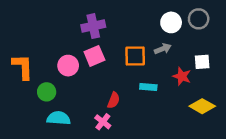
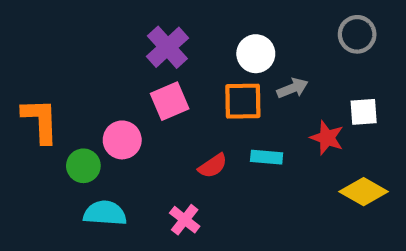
white circle: (171, 22) -> (256, 54), moved
purple cross: (93, 26) -> (167, 47), turned -30
pink circle: (68, 66) -> (122, 140), moved
red semicircle: (114, 100) -> (213, 166), moved, turned 35

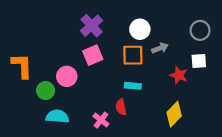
gray circle: (357, 34) -> (200, 30), moved
cyan rectangle: (267, 157) -> (133, 86), moved
red semicircle: (213, 166) -> (121, 107), moved, turned 112
yellow diamond: (364, 192) -> (174, 114), moved, turned -75

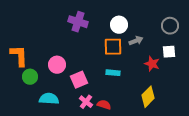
purple cross: (92, 26) -> (78, 22), turned -30
pink square: (93, 55) -> (79, 80), moved
green circle: (46, 91) -> (30, 77), moved
red semicircle: (121, 107) -> (104, 105), moved, turned 120

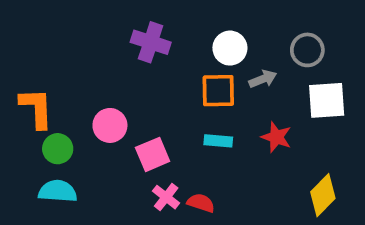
gray circle: (170, 26) -> (307, 50), moved
white square: (169, 52) -> (327, 100), size x1.5
red star: (152, 64) -> (276, 137), moved
yellow diamond: (148, 97) -> (323, 195), moved
cyan semicircle: (49, 99) -> (58, 191), moved

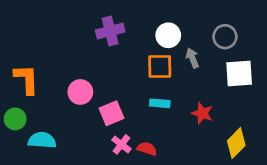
purple cross: (151, 42) -> (110, 31), turned -32
gray arrow: (263, 79) -> (192, 58), turned -90
red star: (276, 137) -> (202, 113), moved
green circle: (58, 149) -> (15, 119), moved

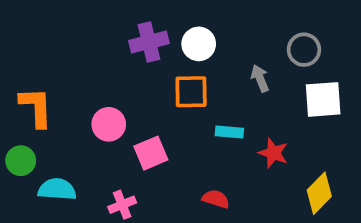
white circle: (168, 35) -> (199, 44), moved
orange square: (160, 66) -> (191, 92), moved
cyan rectangle: (160, 103) -> (229, 132), moved
pink cross: (121, 144) -> (122, 205), moved, turned 30
red semicircle: (147, 149) -> (216, 199), moved

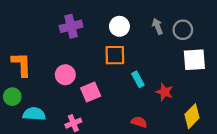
purple cross: (149, 42) -> (71, 26), moved
gray arrow: (260, 78) -> (157, 26), moved
cyan rectangle: (229, 132) -> (138, 79), turned 56
red semicircle: (216, 199) -> (139, 122), moved

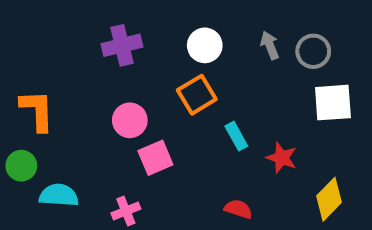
orange square: (115, 55) -> (197, 95), turned -30
pink circle: (65, 75) -> (130, 120), moved

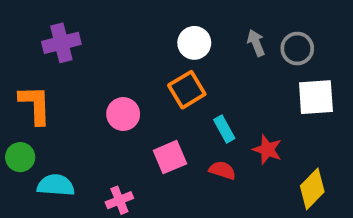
purple cross: (122, 45) -> (61, 43), moved
pink square: (155, 158) -> (170, 157), moved
red semicircle: (238, 209) -> (222, 170), moved

